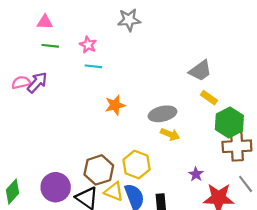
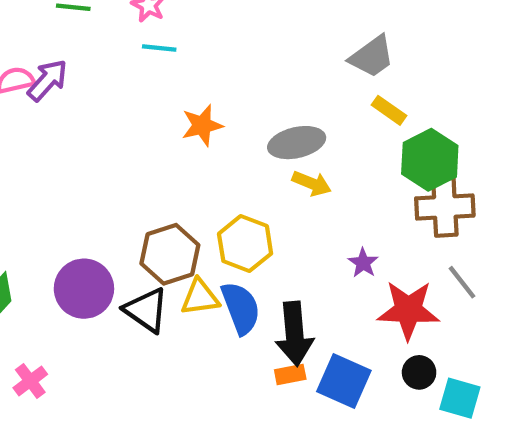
yellow triangle: (114, 192) -> (200, 297), turned -30

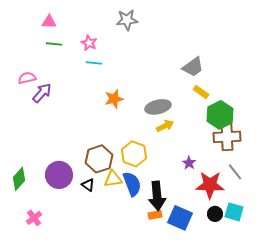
purple arrow: (47, 80) -> (42, 93), moved
yellow arrow: (312, 183) -> (165, 126), turned -48
black triangle: (146, 310) -> (88, 185), size x0.6
cyan square: (460, 398) -> (234, 212), moved

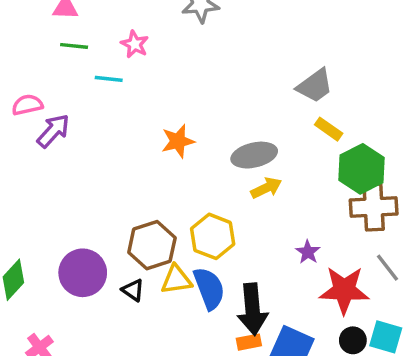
cyan line: (94, 63) -> (109, 79), moved

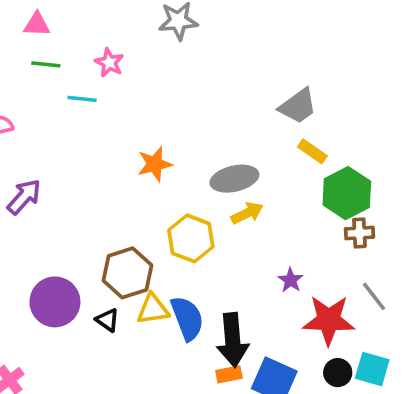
purple arrow: (53, 131) -> (24, 197), moved
brown cross: (374, 207) -> (359, 233), size x0.6
yellow hexagon: (213, 236) -> (191, 238), moved

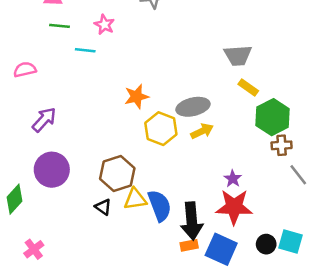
gray trapezoid: (298, 106) -> (238, 55), turned 32
yellow hexagon: (191, 238) -> (161, 129), moved
gray line: (374, 296) -> (298, 175), moved
purple circle: (55, 302) -> (52, 170), moved
red star: (329, 320) -> (234, 207), moved

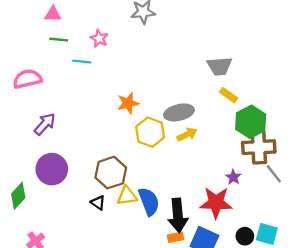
pink semicircle: (25, 70) -> (27, 79), size x1.4
brown cross: (282, 145) -> (259, 147), size x1.8
purple star: (233, 179) -> (233, 177), moved

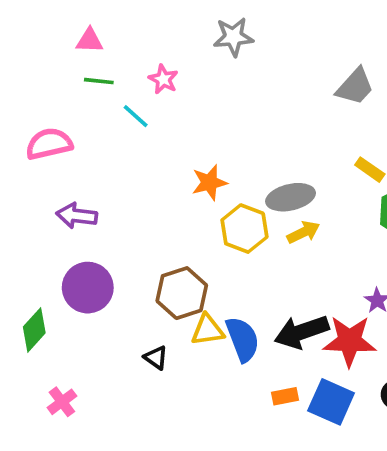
cyan line: (82, 62) -> (136, 116), turned 36
gray trapezoid: (219, 66) -> (355, 87), moved, turned -44
purple arrow: (45, 124) -> (77, 216), turned -125
black triangle: (98, 203) -> (156, 358), moved
black arrow: (178, 215) -> (302, 332), moved, turned 76

